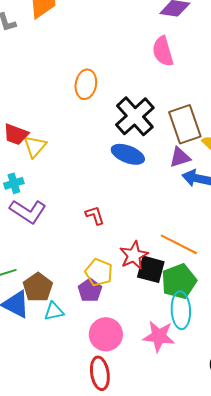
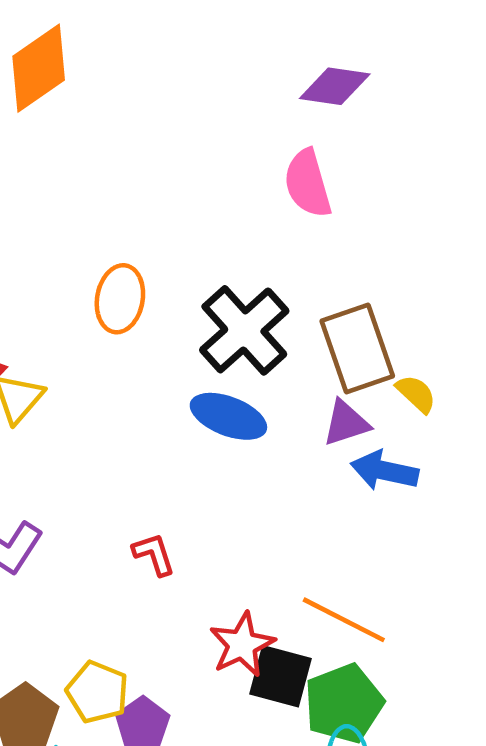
orange ellipse: (86, 84) -> (120, 299), moved
yellow pentagon: (99, 272) -> (97, 692), moved

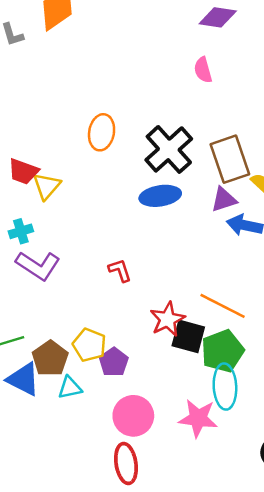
pink semicircle: (308, 183) -> (203, 70), size x0.7
blue ellipse: (228, 416) -> (160, 196), turned -30

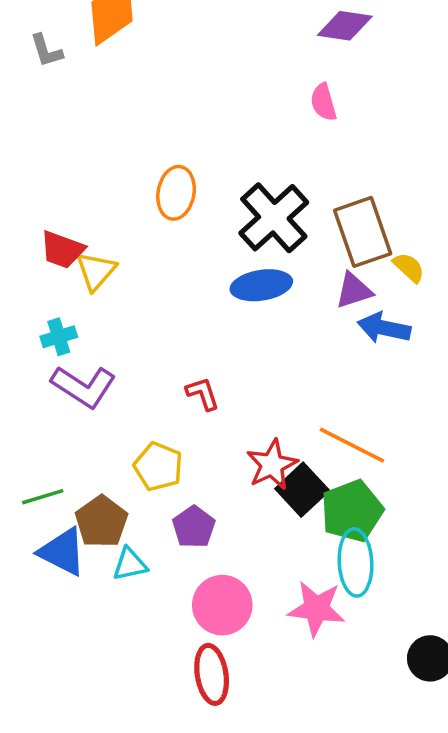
black square: (188, 336) -> (302, 490), turned 32
yellow pentagon: (89, 345) -> (158, 466), moved

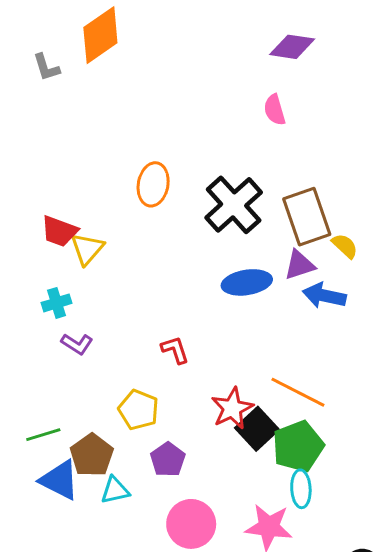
blue ellipse: (261, 285) -> (247, 282), moved
purple L-shape: (84, 387) -> (77, 344), size x0.6
cyan ellipse: (356, 562) -> (301, 489), size x0.7

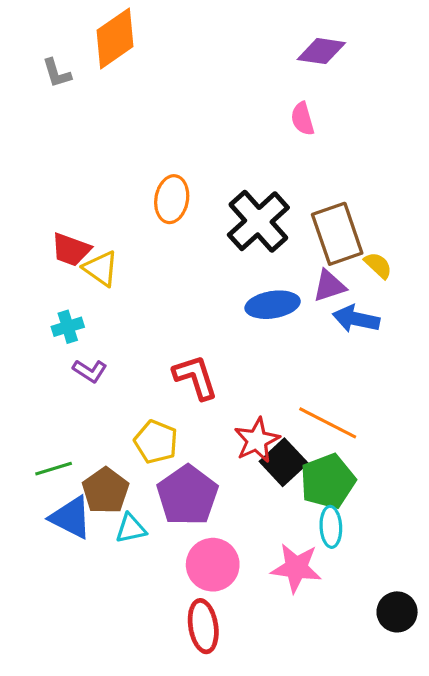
yellow triangle: (87, 249) -> (101, 268), turned -36
red L-shape: (175, 350) -> (195, 377), size x1.5
purple pentagon: (168, 460) -> (187, 495), size x1.6

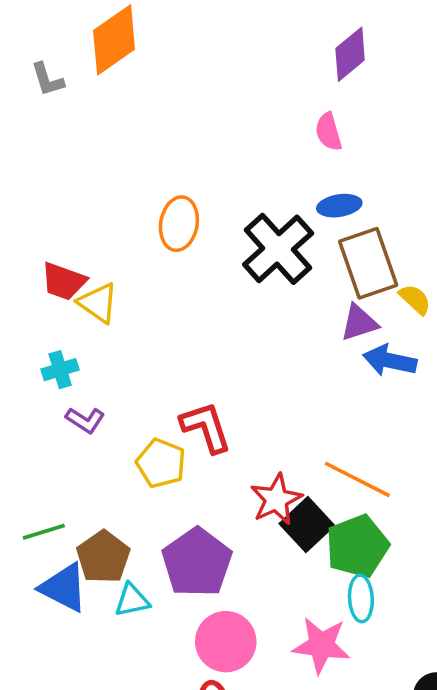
purple diamond: (321, 51) -> (350, 54), turned -48
blue ellipse: (273, 305) -> (339, 206), moved, size x0.7
yellow pentagon: (156, 442) -> (161, 463), moved

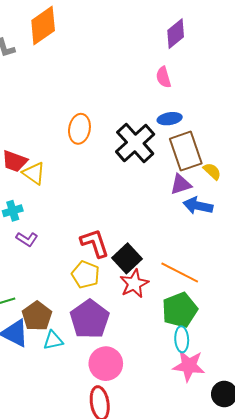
yellow pentagon: (161, 463) -> (86, 275), moved
black square: (307, 525) -> (127, 258), moved
pink star: (321, 645) -> (189, 366), moved

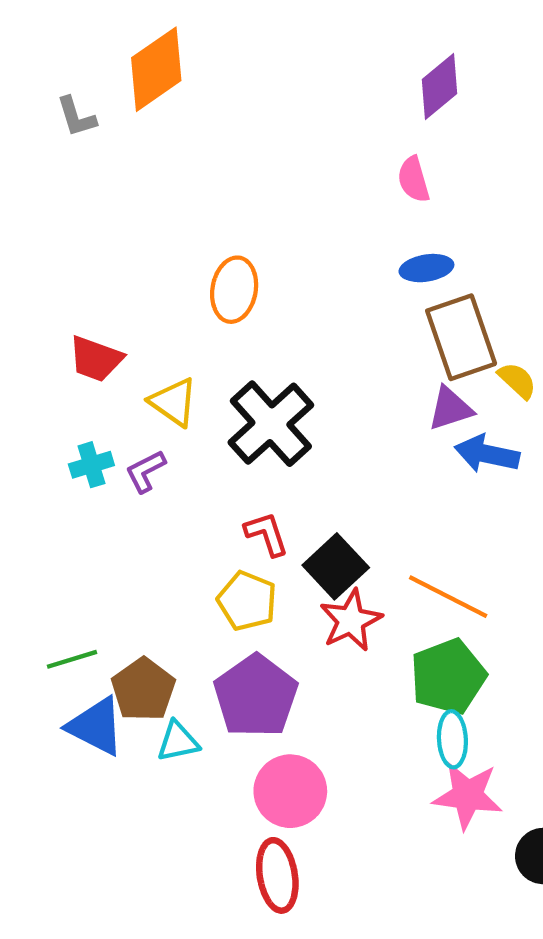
black cross: (135, 143) -> (271, 424), moved
yellow triangle: (34, 173) -> (174, 402), moved
purple L-shape: (27, 239) -> (145, 471), moved, turned 120
red L-shape: (95, 243) -> (267, 534), size x0.7

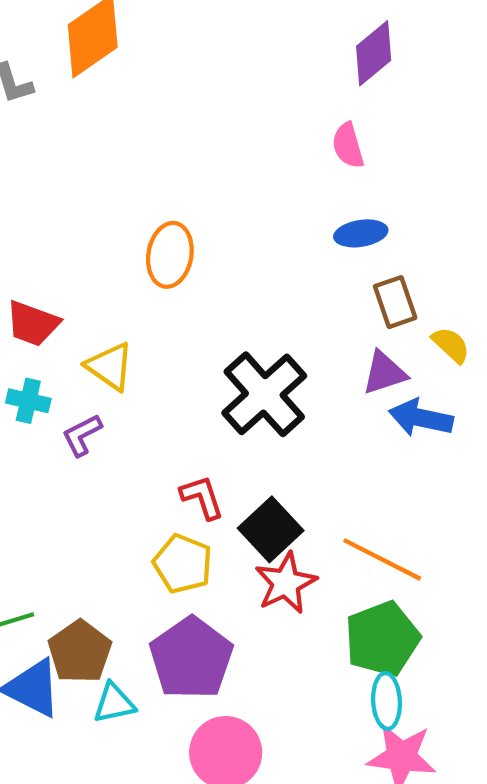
brown rectangle: (461, 337) -> (395, 302), size x0.6
black cross: (271, 424) -> (264, 394), moved
cyan cross: (91, 465) -> (28, 401), moved, turned 30

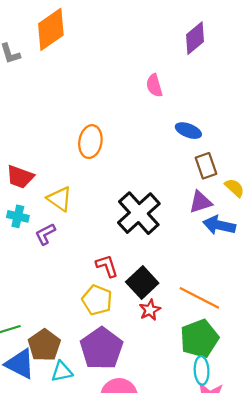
pink semicircle: (348, 145) -> (154, 85), moved
blue ellipse: (361, 233) -> (188, 131), turned 30
red star: (286, 583) -> (150, 310), size x0.7

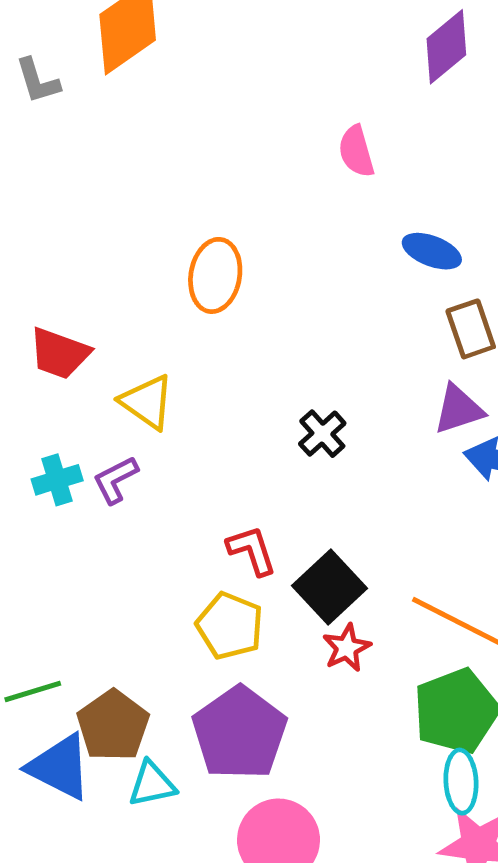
black cross: (139, 213) -> (322, 434), size x0.5
cyan cross: (18, 216) -> (57, 480), moved, turned -30

